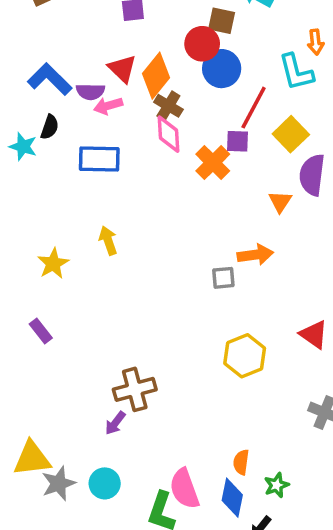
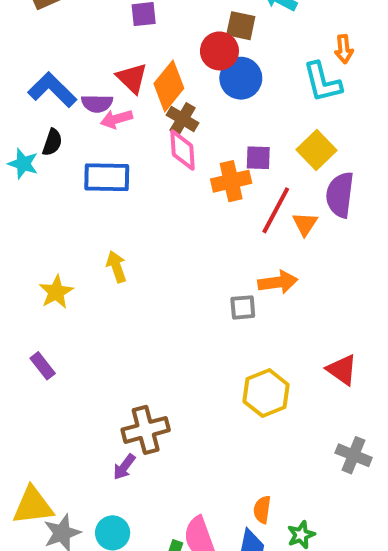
red line: (254, 108) -> (276, 210), moved
orange cross: (213, 163) -> (231, 181), turned 32

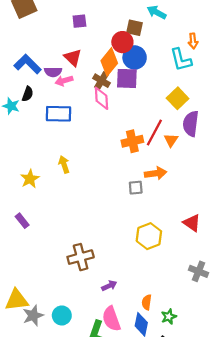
orange diamond: (169, 86) -> (109, 62), moved
purple square: (258, 158) -> (127, 78), moved, size x1.5
orange cross: (231, 181) -> (132, 141), moved
purple arrow: (124, 467) -> (109, 286), moved, turned -152

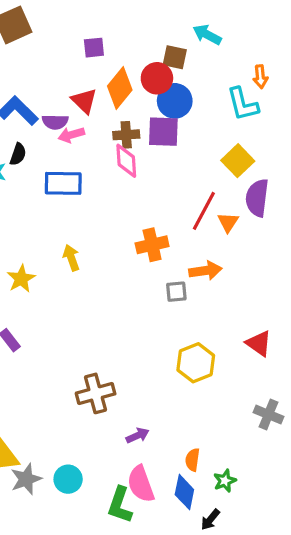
orange diamond: (109, 62) -> (120, 88), moved
brown cross: (101, 81) -> (126, 135), turned -35
orange cross: (132, 141) -> (152, 245), moved

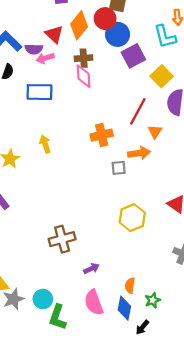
purple square: (163, 132) -> (133, 56), moved, turned -30
orange triangle: (228, 222) -> (155, 132), moved
green L-shape: (120, 505) -> (58, 317), moved

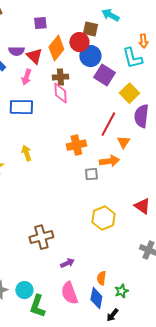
purple semicircle: (34, 49) -> (16, 51), moved
purple square: (133, 56) -> (104, 75), turned -30
pink arrow: (45, 58) -> (26, 77), turned -56

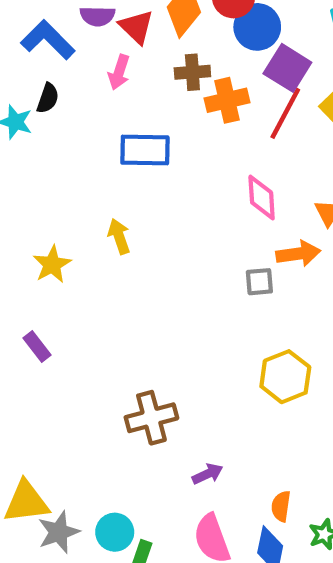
pink diamond: (60, 93) -> (262, 197), moved
blue rectangle: (21, 107) -> (145, 150), moved
red line: (108, 124) -> (285, 113), moved
orange cross: (76, 145) -> (227, 100), moved

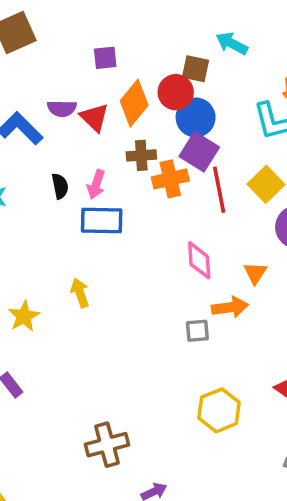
purple square: (287, 68) -> (199, 152), moved
pink arrow: (119, 72) -> (96, 184), moved
black semicircle: (48, 98) -> (60, 186), moved, turned -30
red line: (285, 113) -> (219, 190), turned -39

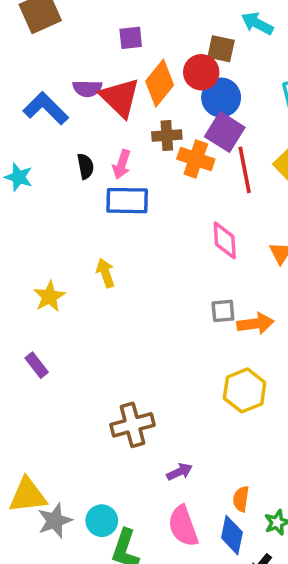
red triangle: (94, 117) -> (120, 98), size x1.4
orange cross: (170, 179) -> (196, 159), turned 32
orange arrow: (230, 307) -> (255, 324), moved

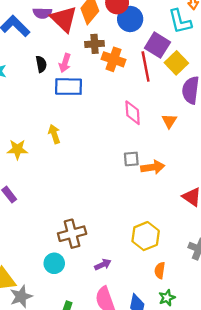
purple square: (225, 132) -> (157, 45), moved
yellow star: (49, 296) -> (17, 149), turned 30
yellow hexagon: (245, 390) -> (146, 236), moved
orange semicircle: (241, 499) -> (160, 270), moved
cyan circle: (102, 521) -> (54, 263), moved

